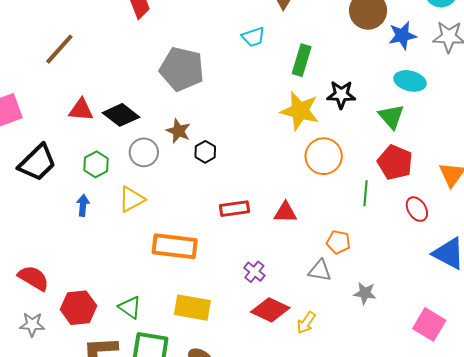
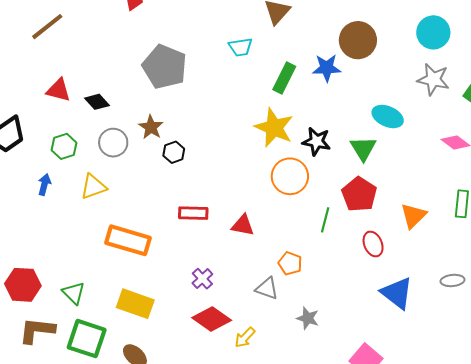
blue star: (402, 36) -> (327, 68), moved
black star: (341, 95) -> (316, 141), moved
black diamond: (121, 115) -> (97, 102), size x0.7

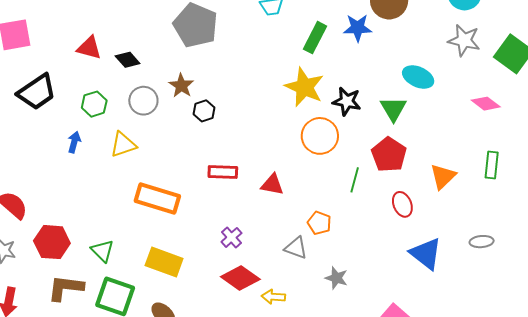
yellow arrow: (245, 337) -> (273, 297), turned 50

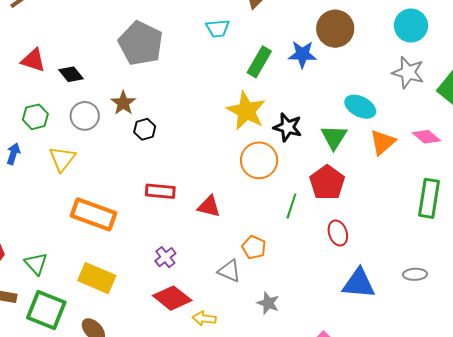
yellow triangle: (123, 145) -> (62, 159), turned -36
green rectangle: (492, 165) -> (429, 198), size x1.4
orange triangle: (443, 176) -> (383, 142), moved
blue triangle: (426, 254) -> (359, 283), turned -36

